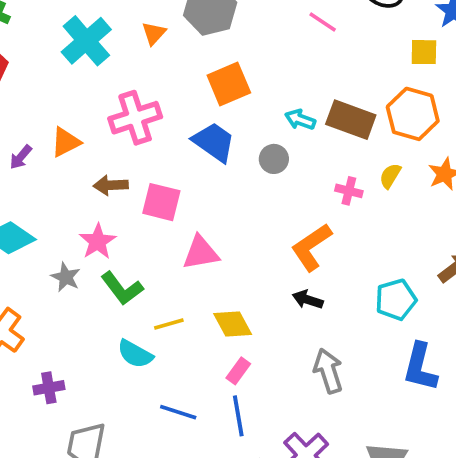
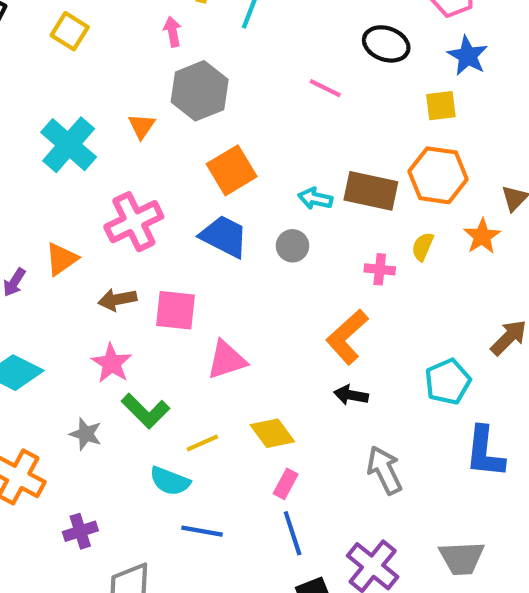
gray star: (66, 277) -> (86, 434), moved
blue line: (178, 412) -> (202, 531), moved

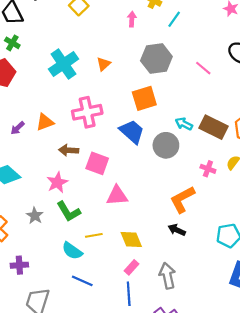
gray hexagon: (200, 91) -> (156, 59), moved
gray circle: (292, 246) -> (166, 145), size x1.5
gray arrow: (384, 470) -> (167, 276), moved

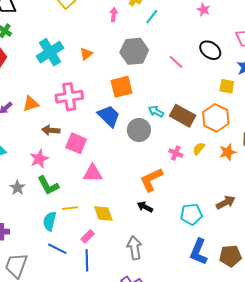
cyan semicircle: (72, 251) -> (50, 221), turned 66
pink rectangle: (132, 267) -> (88, 236), moved
blue line: (129, 294) -> (87, 260), moved

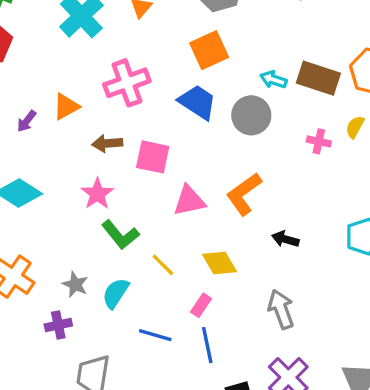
orange L-shape: (151, 180) -> (244, 194), moved
gray star: (17, 188) -> (75, 284), moved
yellow line: (70, 208) -> (163, 265), turned 63
cyan semicircle: (50, 221) -> (116, 293), moved, turned 30

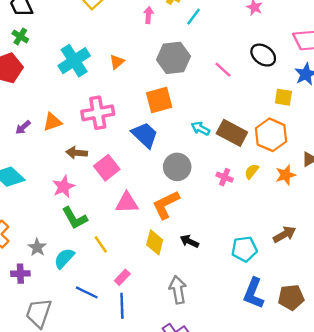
gray circle: (251, 115) -> (177, 167), moved
pink square: (153, 157) -> (107, 168), turned 30
yellow diamond: (220, 263) -> (155, 242), moved, turned 35

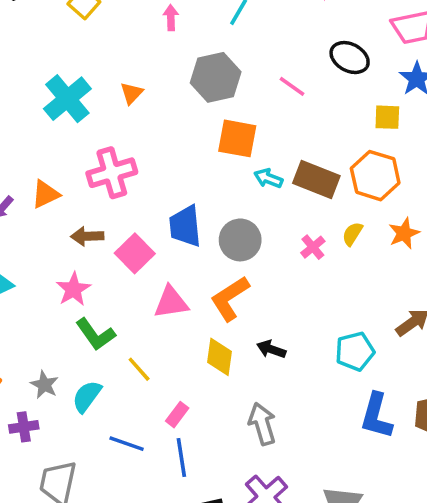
orange square: (159, 100) -> (237, 138), moved, turned 32
blue trapezoid: (145, 135) -> (185, 226), moved, turned -132
pink cross: (225, 177) -> (313, 247), turned 35

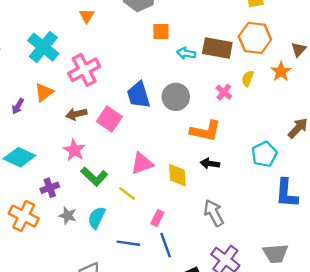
cyan cross: (67, 99) -> (43, 47), moved
orange square: (237, 138) -> (161, 32), size x0.7
orange L-shape: (230, 298) -> (205, 131), moved, turned -124
pink triangle: (171, 302) -> (142, 163), moved
purple cross: (24, 427) -> (50, 188), moved

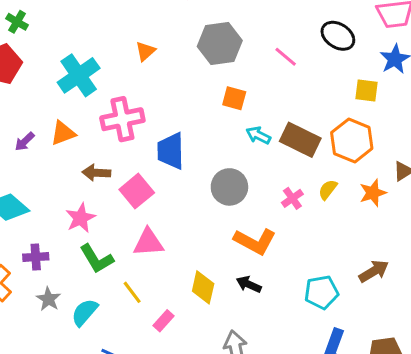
blue trapezoid: (139, 95) -> (171, 151), moved
pink triangle: (142, 163) -> (148, 242), moved
pink rectangle: (157, 218) -> (163, 321), moved

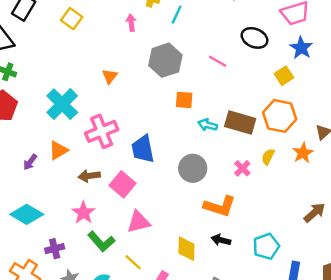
yellow square: (367, 90) -> (284, 76), turned -30
cyan pentagon: (321, 292) -> (266, 246), moved

